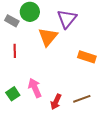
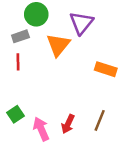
gray rectangle: (12, 21) -> (20, 36), moved, turned -48
pink arrow: (35, 88) -> (41, 129), moved
brown line: (82, 99) -> (100, 120), turned -48

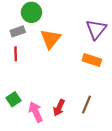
purple triangle: (81, 23) -> (96, 29), moved

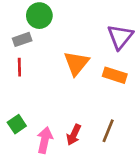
orange triangle: (51, 39) -> (76, 63), moved
pink arrow: (36, 112) -> (45, 140), turned 36

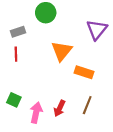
green circle: (39, 16) -> (46, 13), moved
orange rectangle: (115, 75) -> (84, 72), moved
green square: (17, 124) -> (14, 100), turned -32

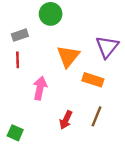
purple triangle: (97, 30) -> (107, 47), moved
green square: (14, 100) -> (15, 133), moved
pink arrow: (36, 113) -> (40, 88), moved

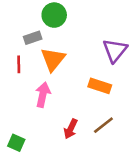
gray rectangle: (20, 35) -> (33, 38), moved
orange triangle: (68, 56) -> (53, 59), moved
brown line: (96, 116) -> (103, 125), turned 30

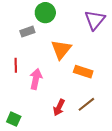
purple triangle: (115, 50) -> (95, 20), moved
orange triangle: (53, 59) -> (61, 50), moved
red line: (19, 64) -> (16, 65), moved

